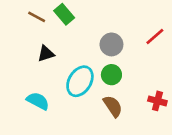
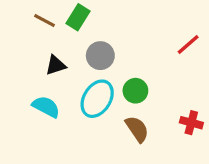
green rectangle: (64, 14) -> (78, 17), turned 72
gray circle: (111, 44) -> (100, 56), moved
cyan semicircle: (38, 101) -> (46, 107), moved

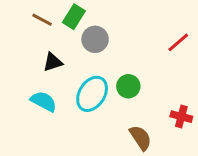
gray circle: (100, 56) -> (95, 39), moved
brown semicircle: (137, 129) -> (140, 138), moved

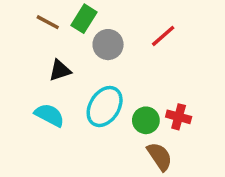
red line: (178, 42) -> (163, 36), moved
green circle: (128, 86) -> (146, 120), moved
red cross: (181, 117) -> (179, 117), moved

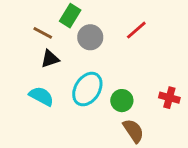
brown line: (48, 22) -> (43, 33), moved
red cross: (179, 117) -> (169, 98), moved

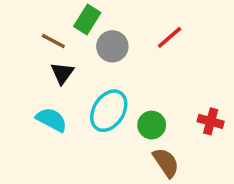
black triangle: (50, 59) -> (62, 73), turned -36

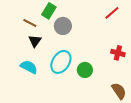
red line: (170, 37) -> (112, 13), moved
red cross: (211, 121) -> (118, 53), moved
brown semicircle: (166, 163) -> (119, 91), moved

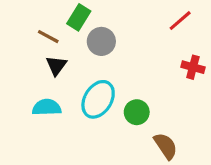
red cross: (118, 53) -> (193, 67), moved
cyan semicircle: (29, 67) -> (47, 107), turned -30
brown semicircle: (119, 91) -> (166, 146), moved

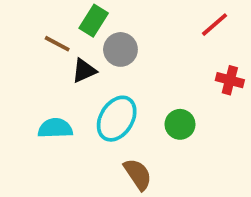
black triangle: (56, 66) -> (84, 71), moved, turned 30
green circle: (137, 112) -> (180, 124), moved
brown semicircle: (166, 146) -> (138, 174), moved

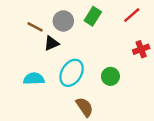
green rectangle: (94, 21) -> (93, 16), moved
gray circle: (120, 49) -> (63, 21), moved
red cross: (230, 80) -> (141, 49), turned -35

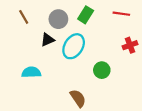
red line: (132, 15) -> (121, 14), turned 49
brown line: (35, 27) -> (24, 17), moved, turned 32
cyan ellipse: (72, 73) -> (74, 46), moved

